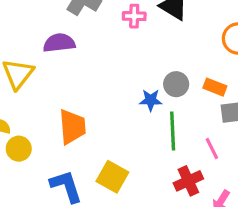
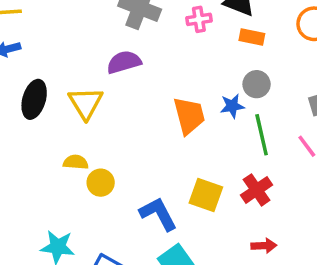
orange rectangle: (215, 87) -> (252, 37), moved
orange trapezoid: (72, 127) -> (189, 116), moved
red cross: (188, 181) -> (257, 190), moved

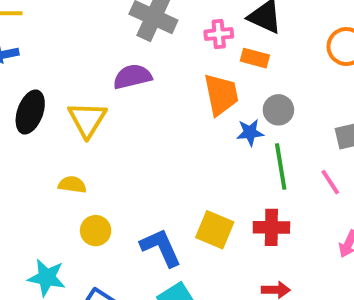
orange rectangle: (252, 37) -> (255, 58), moved
orange trapezoid: (189, 116) -> (221, 95), moved
yellow circle: (101, 183) -> (96, 231), moved
red cross: (257, 190) -> (271, 227), turned 32

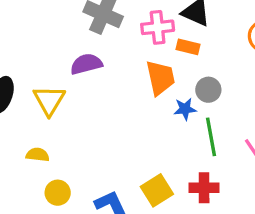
pink cross: (219, 34) -> (158, 27), size x1.4
yellow square: (215, 230) -> (157, 190), turned 36

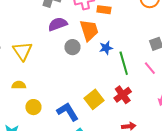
purple semicircle: (86, 64) -> (58, 24), moved
gray circle: (208, 90) -> (72, 47), moved
red cross: (204, 188) -> (123, 95), turned -30

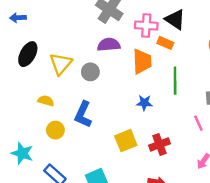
gray circle: (72, 47) -> (90, 72), moved
blue star: (106, 48) -> (144, 103), moved
green line: (124, 63) -> (175, 81), moved
blue L-shape: (68, 112) -> (83, 114), moved, turned -140

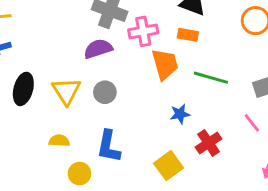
pink cross: (146, 25) -> (143, 31), moved
purple semicircle: (109, 45) -> (98, 49), moved
green line: (175, 81) -> (211, 78), turned -60
red cross: (159, 144) -> (209, 143), moved

